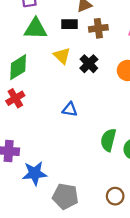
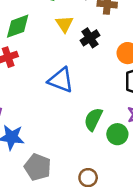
blue triangle: (70, 109) -> (61, 80), size x1.6

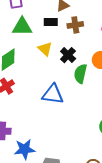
green semicircle: (93, 119) -> (80, 74), moved

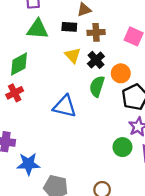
yellow triangle: (45, 49) -> (73, 55), moved
black cross: (68, 55) -> (96, 60), moved

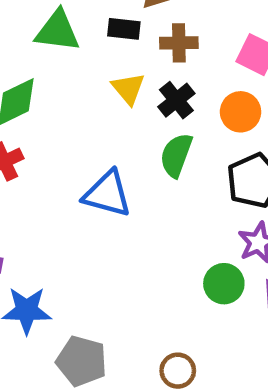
orange circle: (121, 73) -> (241, 112), moved

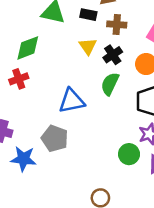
blue triangle: (107, 194) -> (72, 101), turned -32
gray pentagon: (82, 361) -> (55, 139), moved

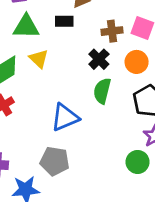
brown cross: (117, 25) -> (112, 31), moved
yellow triangle: (88, 46) -> (39, 59), moved

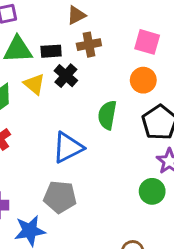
black rectangle: (64, 21) -> (51, 51), moved
brown cross: (112, 31) -> (89, 45), moved
black cross: (99, 59) -> (66, 76), moved

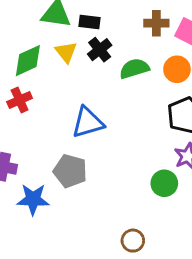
brown cross: (89, 45) -> (156, 23), moved
green semicircle: (107, 115) -> (134, 69), moved, turned 52

